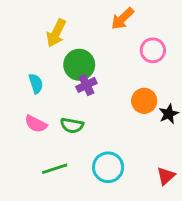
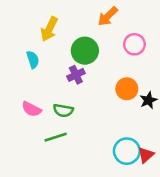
green circle: (79, 65) -> (85, 51), moved
cyan semicircle: (36, 84) -> (33, 60), moved
cyan circle: (108, 167) -> (127, 151), moved
green line: (55, 169) -> (56, 137), moved

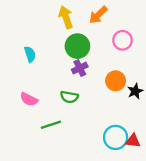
yellow arrow: (49, 29) -> (66, 17), moved, turned 135
purple cross: (76, 75) -> (80, 68), moved
green semicircle: (63, 110) -> (69, 97), moved
red triangle: (146, 155) -> (133, 141), turned 49

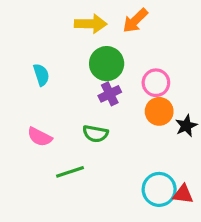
yellow arrow: (66, 17) -> (91, 24), turned 110
pink circle: (122, 40) -> (156, 83), moved

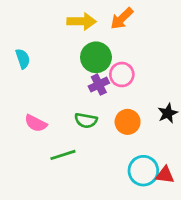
cyan semicircle: (41, 75) -> (23, 59), moved
pink circle: (156, 83) -> (122, 75), moved
orange circle: (159, 111) -> (128, 122), moved

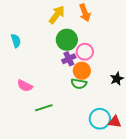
orange arrow: (122, 19) -> (85, 13), turned -66
yellow arrow: (82, 21) -> (57, 15), turned -54
green semicircle: (86, 120) -> (79, 84), moved
orange circle: (128, 122) -> (82, 71), moved

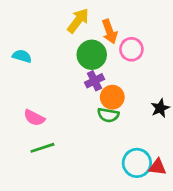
orange arrow: (85, 13) -> (110, 31), moved
cyan semicircle: (16, 41) -> (22, 56), turned -56
pink circle: (85, 52) -> (131, 49), moved
green line: (44, 108) -> (42, 148), moved

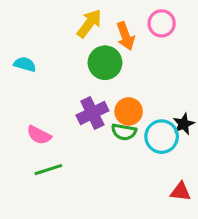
pink circle: (131, 49) -> (162, 23), moved
purple cross: (94, 81) -> (92, 113), moved, size x1.4
cyan circle: (137, 163) -> (162, 137), moved

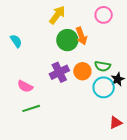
orange arrow: (125, 36) -> (81, 36), moved
cyan semicircle: (25, 64) -> (16, 41), turned 40
green semicircle: (124, 132) -> (103, 66), moved
red triangle: (180, 192) -> (116, 123), turned -32

